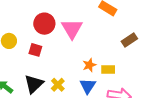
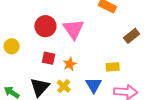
red square: (35, 50) -> (49, 58), moved
orange star: (89, 65) -> (70, 64), moved

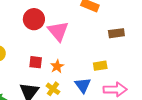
red circle: (45, 26) -> (34, 19), moved
brown rectangle: (132, 36) -> (116, 33), turned 35

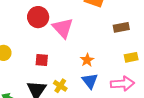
orange star: (57, 66) -> (87, 60), moved
yellow rectangle: (100, 66) -> (131, 57), moved

